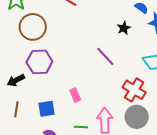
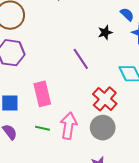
pink rectangle: (75, 95) -> (42, 94), size x1.6

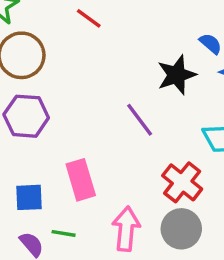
black star: (105, 32) -> (177, 75), size x1.6
green line: (43, 128) -> (64, 233), moved

